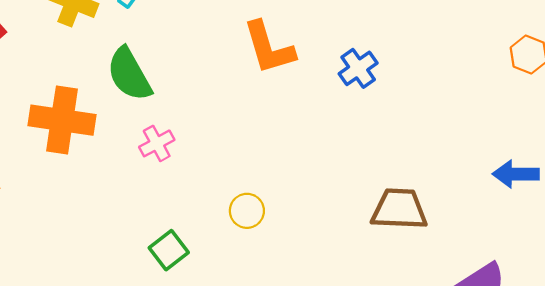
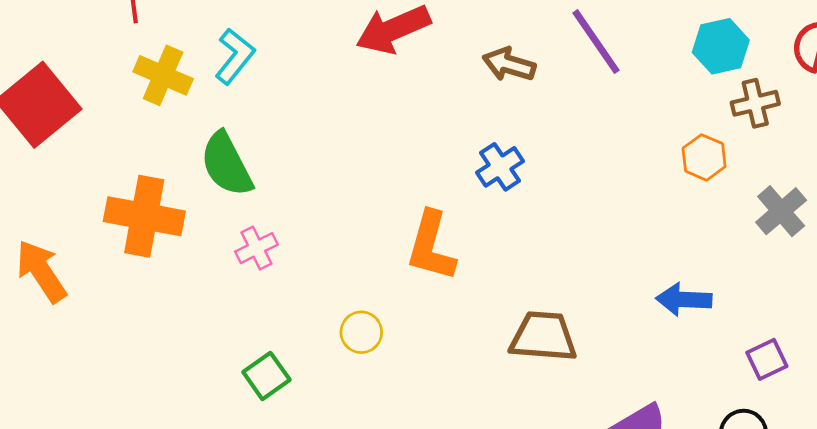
orange L-shape: (269, 48) -> (431, 246), moved, turned 30

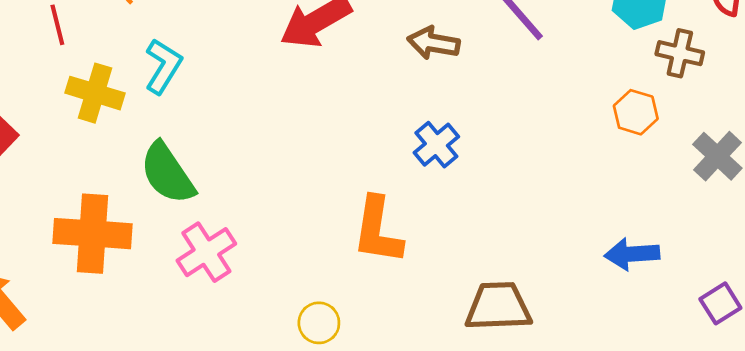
brown cross: (755, 103) -> (680, 53), turned 33
pink cross: (256, 248) -> (206, 252), size x1.4

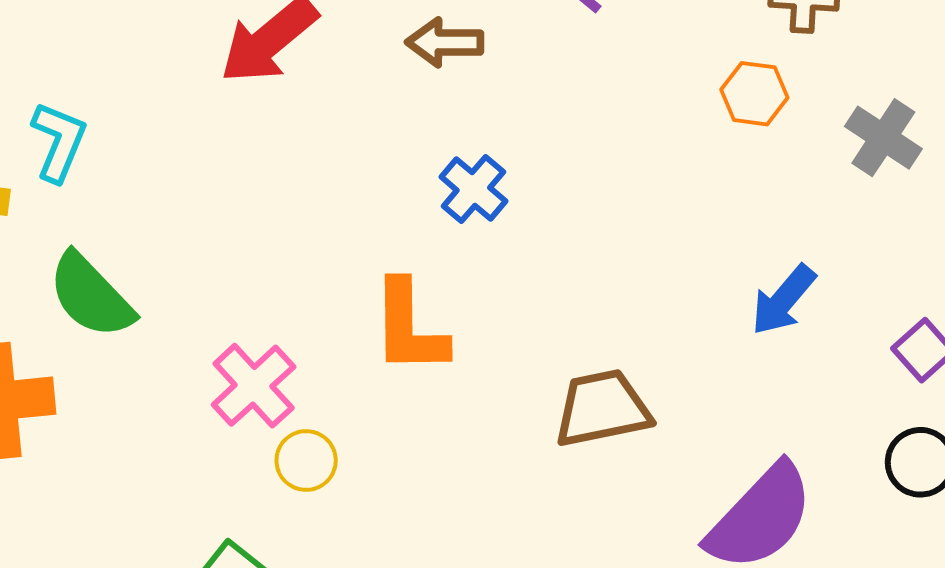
pink cross: (206, 252) -> (254, 386), moved
blue arrow: (632, 254) -> (783, 300), turned -36
yellow circle: (319, 323) -> (306, 461), moved

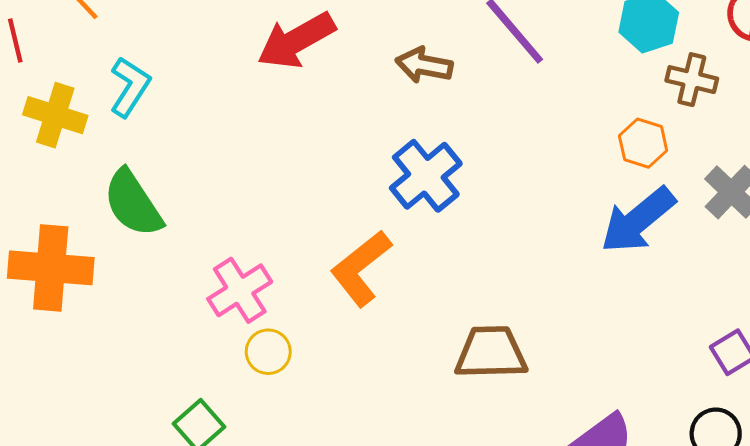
blue cross: (473, 189) -> (426, 176), size x1.4
blue arrow: (783, 300) -> (638, 220), moved, size x1.4
orange L-shape: (409, 327) -> (361, 268), turned 42

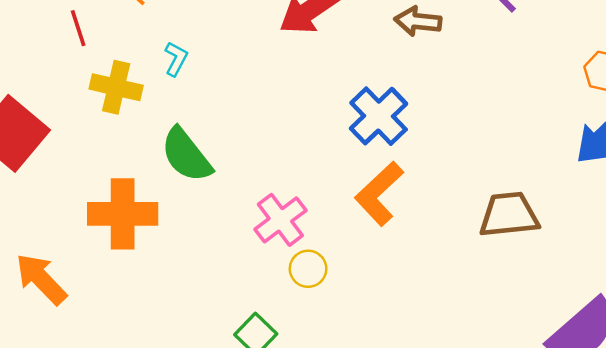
cyan L-shape: (130, 87) -> (176, 59), size x0.7
blue cross: (426, 176) -> (379, 116), moved
brown trapezoid: (491, 353) -> (509, 215), moved

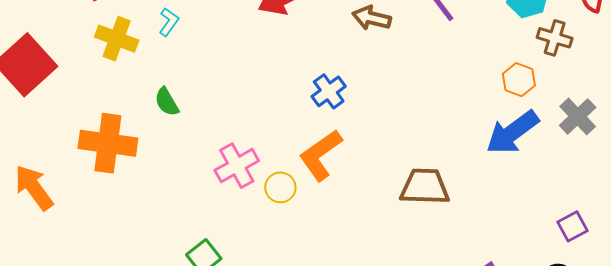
blue cross: (379, 116) -> (329, 91), size x0.7
green semicircle: (186, 155) -> (167, 102), size x0.6
yellow circle: (308, 269) -> (280, 187), moved

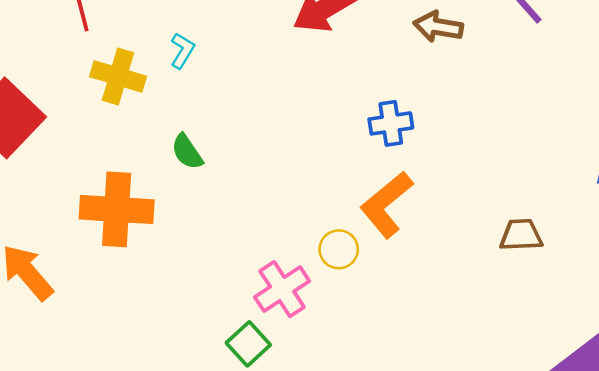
blue cross: (329, 91) -> (391, 123), turned 32
pink cross: (237, 166) -> (282, 289), moved
brown trapezoid: (425, 187) -> (521, 235), size x0.7

